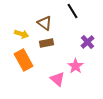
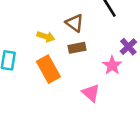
pink star: (76, 66) -> (112, 65), moved

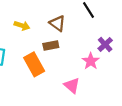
yellow arrow: (46, 37) -> (22, 26), moved
brown rectangle: (77, 48) -> (51, 46), moved

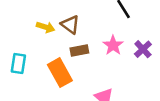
brown triangle: (57, 23) -> (70, 25), moved
pink star: (91, 61) -> (113, 45), moved

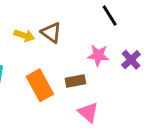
pink star: (113, 45) -> (98, 55), turned -30
brown rectangle: (79, 50) -> (75, 81), moved

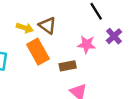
purple cross: (131, 60) -> (114, 36), moved
orange rectangle: (40, 85) -> (38, 52), moved

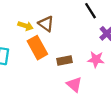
pink star: (87, 44) -> (96, 59), moved

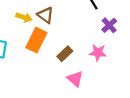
orange rectangle: (37, 48) -> (36, 40), turned 55
brown rectangle: (65, 61) -> (65, 54), turned -32

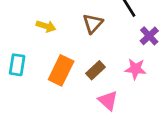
brown triangle: (46, 15) -> (93, 23), moved, turned 36
orange rectangle: (36, 40) -> (61, 70), moved

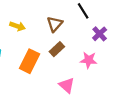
brown rectangle: (96, 70) -> (57, 49), moved

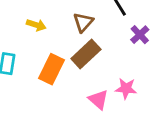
brown rectangle: (57, 49) -> (86, 54), size x1.5
pink star: (89, 60) -> (126, 88), moved

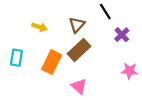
pink star: (126, 88) -> (129, 71), moved
pink triangle: (98, 100) -> (79, 86), moved

